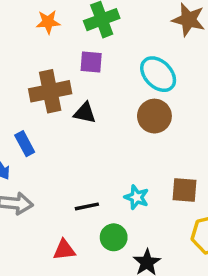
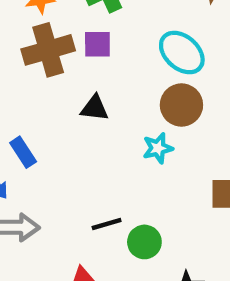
brown cross: (50, 91) -> (48, 50), moved
cyan star: (137, 197) -> (158, 148), moved, turned -30
green circle: (114, 237) -> (144, 242), moved

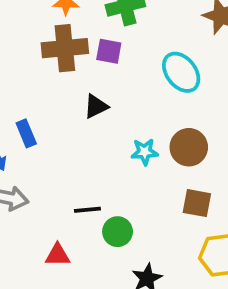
brown circle: (181, 105) -> (189, 147), moved
black triangle: (95, 108) -> (96, 106), turned -44

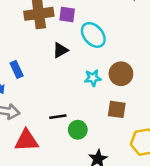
cyan ellipse: (181, 72) -> (93, 35), moved
brown square: (197, 203) -> (117, 109), moved
red triangle: (58, 255) -> (26, 140), moved, size x1.5

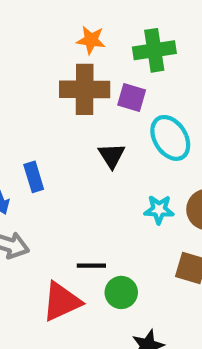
black triangle: (60, 50) -> (112, 155), turned -42
red triangle: (26, 140) -> (62, 302), moved, turned -30

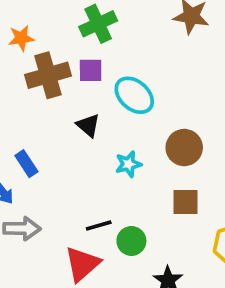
orange star: (91, 40) -> (21, 38), moved
cyan star: (159, 210) -> (128, 164), moved

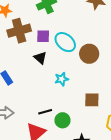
purple square: (91, 70) -> (43, 36), moved
brown circle: (184, 148) -> (89, 54), moved

